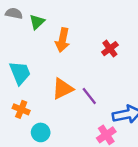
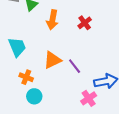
red cross: (110, 49) -> (85, 23), moved
orange cross: (21, 109) -> (26, 77), moved

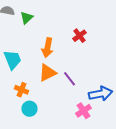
orange arrow: (52, 20) -> (48, 48), moved

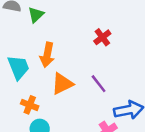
orange arrow: (48, 48) -> (47, 55), moved
purple line: (70, 79) -> (99, 84), moved

